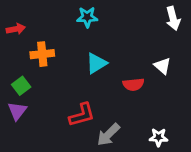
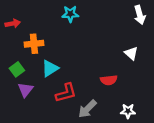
cyan triangle: (96, 63) -> (50, 68), moved
red semicircle: (133, 84) -> (109, 80), moved
purple triangle: (17, 111) -> (25, 90), moved

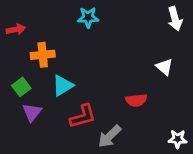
white star: (128, 111) -> (178, 139), moved

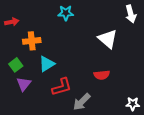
white triangle: (164, 67) -> (108, 39), moved, size x1.5

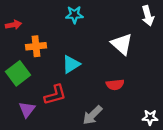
cyan triangle: (47, 64) -> (71, 64), moved
green square: (16, 65) -> (18, 73), size x1.5
purple triangle: (24, 84) -> (27, 109), moved
red L-shape: (62, 87) -> (55, 95), moved

